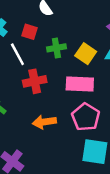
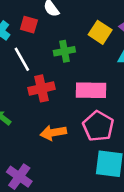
red square: (30, 32) -> (29, 25), moved
yellow square: (86, 54) -> (100, 32), moved

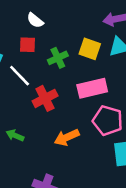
red square: (29, 25) -> (27, 45), moved
yellow square: (100, 32) -> (90, 49), moved

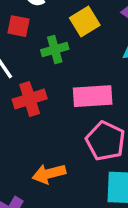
yellow square: (90, 49) -> (85, 22), moved, turned 30
orange arrow: (67, 137) -> (49, 174), moved

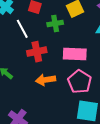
orange arrow: (49, 174) -> (46, 80), moved

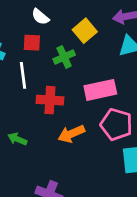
white line: (22, 29) -> (23, 75), turned 36
red cross: (37, 52) -> (50, 100), turned 30

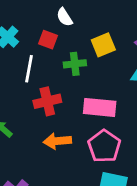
red cross: (50, 100) -> (47, 101), turned -35

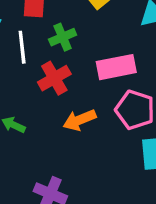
green cross: (75, 64) -> (63, 37), moved

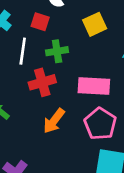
orange arrow: (80, 120) -> (54, 121), turned -45

